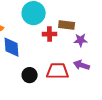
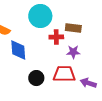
purple star: (81, 40) -> (73, 52), moved
purple arrow: (82, 65) -> (88, 83), moved

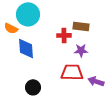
cyan circle: (40, 16) -> (28, 14), moved
black circle: (36, 78) -> (33, 87), moved

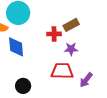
brown rectangle: (81, 26) -> (71, 25), turned -35
purple arrow: (96, 81) -> (86, 80), turned -70

